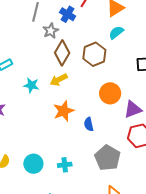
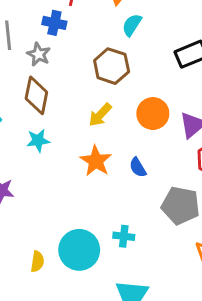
brown diamond: (62, 53) -> (36, 95), moved
yellow arrow: (59, 80) -> (100, 115), moved
cyan circle: (33, 164) -> (79, 250), size x1.4
cyan cross: (65, 165) -> (124, 236), turned 32

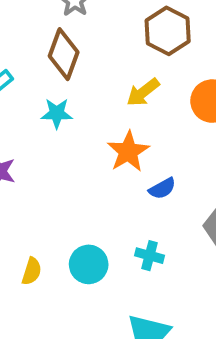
blue semicircle: (138, 167) -> (162, 188), moved, turned -96
cyan circle: (79, 250) -> (89, 264), size x0.7

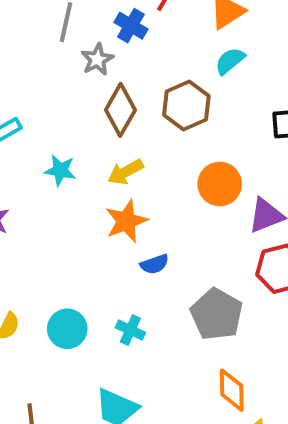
brown diamond: (64, 54) -> (120, 110), moved
yellow arrow: (143, 92) -> (125, 172), moved

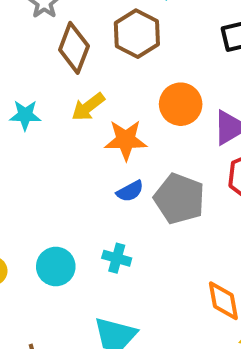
orange star: (126, 221) -> (126, 140), moved, turned 30
gray pentagon: (217, 314) -> (179, 199), moved

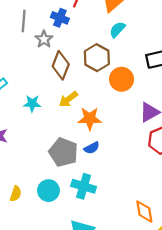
orange circle: (181, 104) -> (122, 79), moved
gray pentagon: (179, 199) -> (63, 152), moved
cyan cross: (117, 258) -> (84, 186), size x1.5

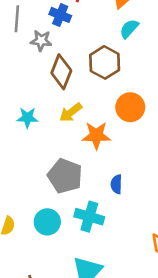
gray star: (44, 39) -> (41, 41), turned -30
orange circle: (122, 79) -> (130, 107), moved
blue semicircle: (92, 148) -> (116, 184), moved, turned 119

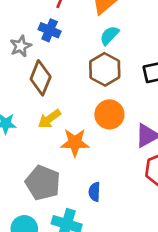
blue cross: (60, 15) -> (50, 30), moved
gray star: (41, 41) -> (21, 46), turned -30
brown hexagon: (105, 62) -> (105, 69), moved

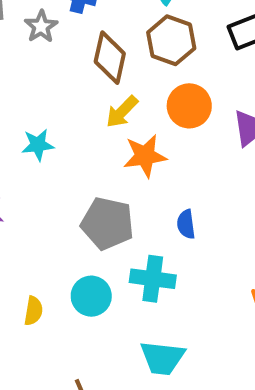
brown diamond: (41, 78) -> (110, 58), moved
yellow arrow: (49, 119) -> (122, 112), moved

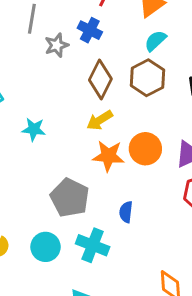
orange circle: (189, 106) -> (145, 149), moved

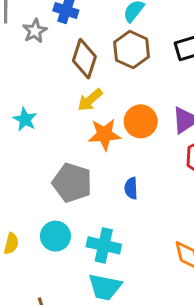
cyan star: (34, 129) -> (25, 119), turned 30
cyan cross: (93, 245) -> (104, 245), moved

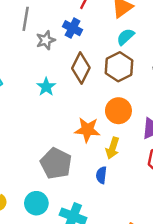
yellow arrow: (90, 100) -> (112, 148), moved, turned -40
cyan star: (25, 119) -> (46, 87), moved
orange circle: (141, 121) -> (118, 111), moved

